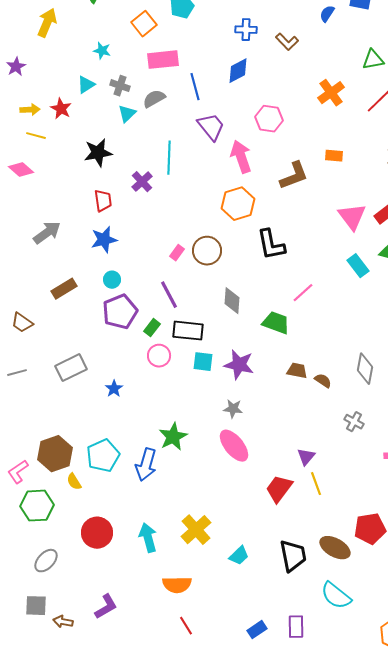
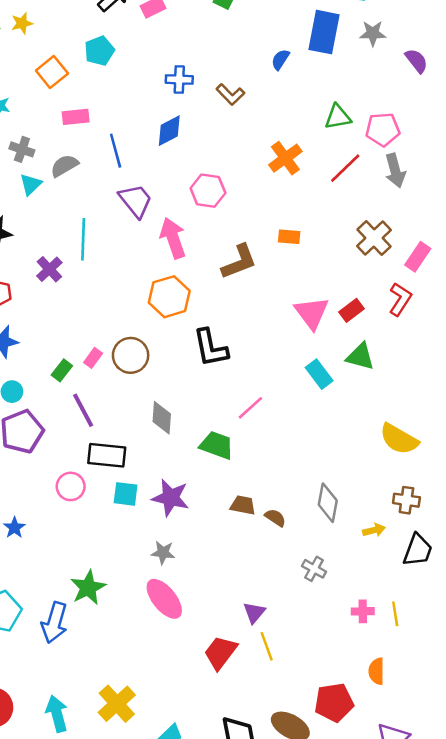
pink rectangle: (163, 60) -> (76, 117), size x0.7
green rectangle: (152, 328) -> (62, 370), moved

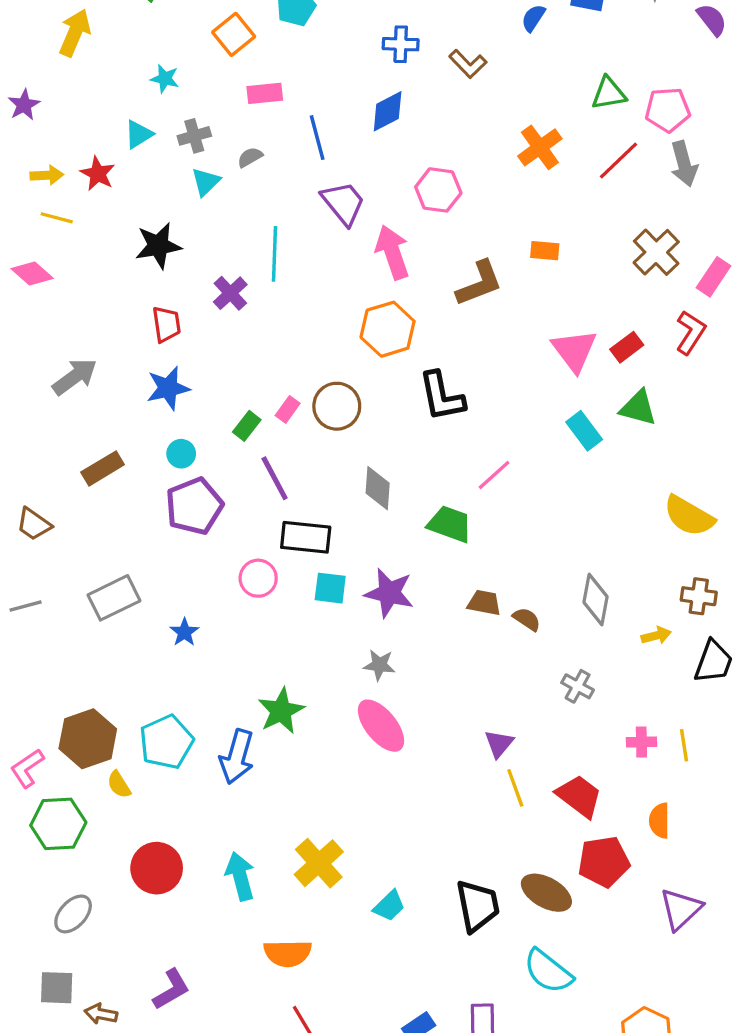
gray cross: (22, 149) -> (194, 136), turned -35
gray semicircle: (64, 166) -> (250, 157), size x0.7
red trapezoid: (220, 652) -> (579, 796), moved, turned 90

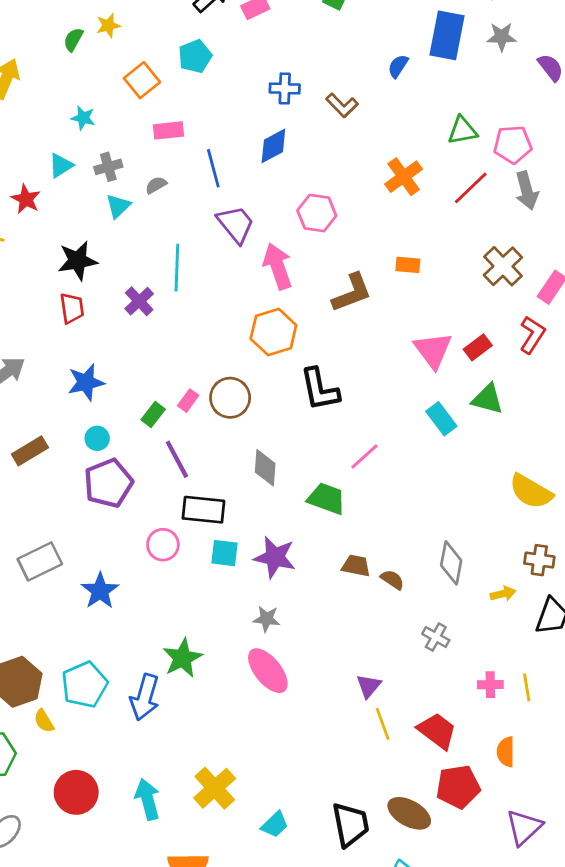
red trapezoid: (166, 324) -> (72, 308), moved
blue star: (184, 632) -> (100, 591), size x1.5

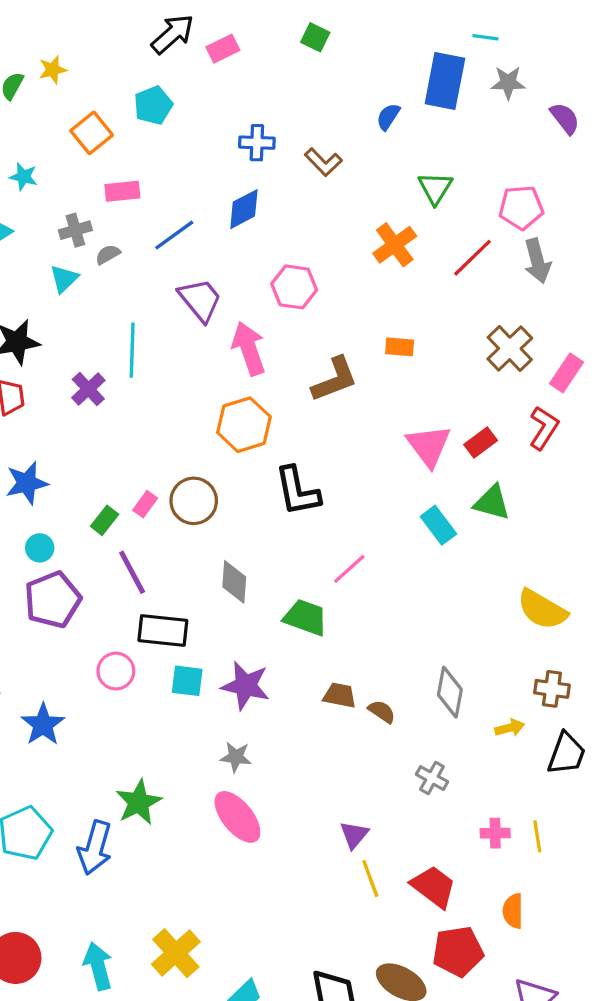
green triangle: (462, 130) -> (435, 188), moved, turned -48
gray cross: (108, 167) -> (75, 230), moved
blue line: (213, 168) -> (174, 235), turned 69

